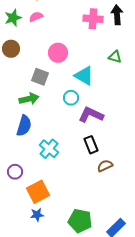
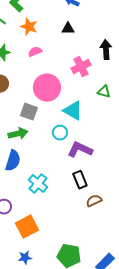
pink semicircle: (36, 17) -> (35, 52), moved
pink cross: (93, 19) -> (81, 67), moved, turned -30
pink circle: (58, 53) -> (47, 88), size x1.4
blue star: (37, 215) -> (25, 258), moved

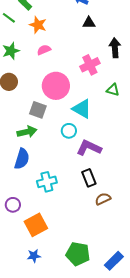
black triangle: (68, 29) -> (89, 23), moved
cyan cross: (38, 184) -> (47, 182), turned 36

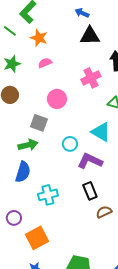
black triangle: (89, 23) -> (90, 36), size x1.5
pink circle: (56, 86) -> (57, 99), size x0.7
cyan triangle: (82, 109) -> (101, 132), moved

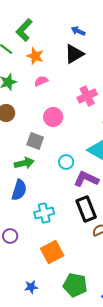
black triangle: (90, 36) -> (74, 54), moved, turned -30
black rectangle: (90, 191) -> (86, 209), size x1.4
orange square: (37, 238) -> (52, 252), moved

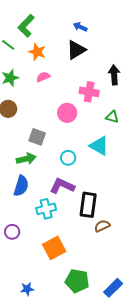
pink cross: (87, 96) -> (89, 92), turned 36
pink circle: (53, 117) -> (67, 113), moved
purple L-shape: (86, 179) -> (62, 186), moved
black rectangle: (86, 209) -> (88, 205), turned 30
blue star: (31, 287) -> (27, 289), moved

